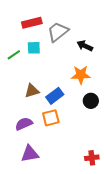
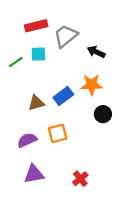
blue rectangle: (55, 96) -> (63, 96), moved
red cross: (92, 158) -> (80, 179), moved, turned -32

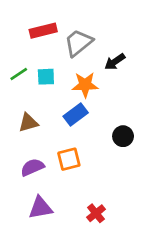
black arrow: (96, 52) -> (115, 62), turned -60
cyan square: (38, 54) -> (46, 77), moved
orange star: (92, 85) -> (85, 85), moved
brown triangle: (36, 103) -> (28, 123), moved

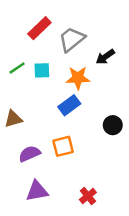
red rectangle: (43, 31) -> (39, 28), turned -30
brown triangle: (28, 123) -> (13, 119), moved

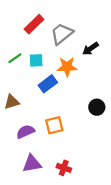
blue rectangle: (69, 105) -> (48, 84), moved
red cross: (88, 196) -> (64, 168), moved, turned -32

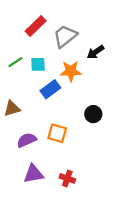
black circle: (97, 107) -> (93, 114), moved
orange square: (54, 125) -> (57, 133), turned 30

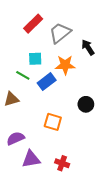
black arrow: (96, 52) -> (88, 47), turned 91
green line: (15, 62) -> (23, 75), moved, turned 64
purple semicircle: (27, 140) -> (16, 138), moved

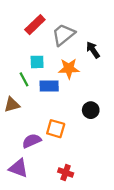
green line: (23, 75) -> (24, 79), turned 32
blue rectangle: (47, 82) -> (49, 86), turned 36
purple semicircle: (16, 138) -> (32, 141), moved
purple triangle: (31, 159) -> (18, 168), moved, turned 30

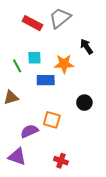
red rectangle: (35, 25) -> (32, 23), turned 72
gray trapezoid: (63, 35) -> (60, 18), moved
green line: (24, 79) -> (17, 66), moved

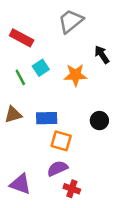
red rectangle: (32, 23) -> (22, 38), moved
cyan square: (34, 58) -> (41, 68), turned -32
blue rectangle: (46, 80) -> (47, 118), moved
purple semicircle: (29, 131) -> (57, 168), moved

